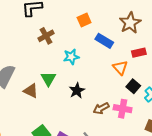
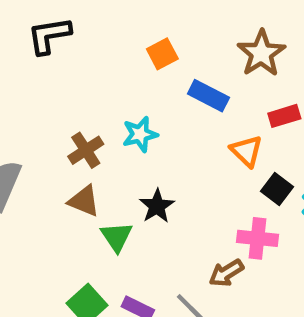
brown cross: (46, 36) -> (86, 150), moved
green triangle: (48, 79) -> (117, 237), moved
brown triangle: (31, 91) -> (84, 201), moved
brown arrow: (101, 108) -> (226, 273), moved

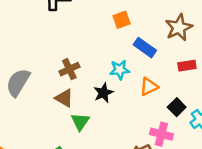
cyan star: (140, 134) -> (120, 70), moved
orange triangle: (246, 151) -> (149, 87), moved, turned 42
black star: (157, 206) -> (103, 93), moved

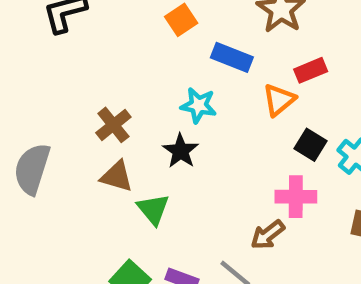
cyan star: (120, 70) -> (198, 105), turned 30
orange triangle: (149, 87) -> (279, 100), moved

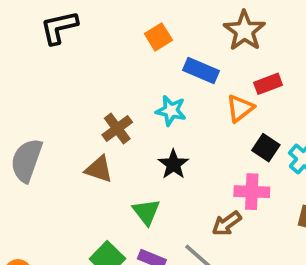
brown cross: (113, 125) -> (117, 128), moved
black star: (181, 151) -> (173, 164), moved
green triangle: (153, 209) -> (146, 212), moved

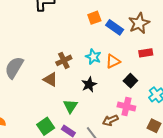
blue rectangle: (201, 70) -> (115, 27), moved
orange triangle: (240, 108) -> (113, 61), moved
black square: (266, 148) -> (130, 81), moved

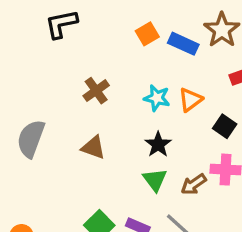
brown cross: (64, 60) -> (96, 91), moved
green triangle: (70, 106) -> (155, 180), moved
brown arrow: (110, 120) -> (194, 184), moved

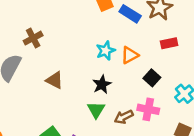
brown cross: (96, 91) -> (33, 38), moved
cyan star: (157, 98) -> (106, 51), turned 30

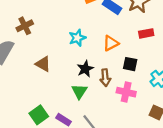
cyan star: (106, 51) -> (77, 38), moved
black square: (152, 78) -> (130, 64), turned -32
brown arrow: (124, 117) -> (105, 78), moved, turned -70

